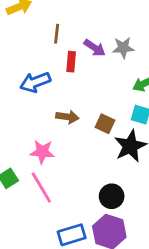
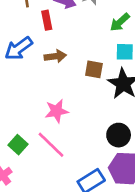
brown arrow: (67, 117) -> (55, 56), moved
pink star: (42, 152) -> (57, 111), moved

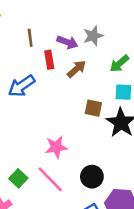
brown arrow: (55, 56) -> (76, 69), moved, turned -36
black circle: (119, 135) -> (92, 177), moved

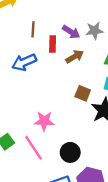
brown line: (30, 38) -> (33, 29), moved

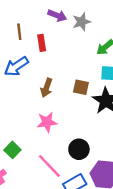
purple arrow: (71, 32) -> (57, 15), moved
brown arrow: (75, 57) -> (47, 88), moved, turned 150
pink line: (33, 148) -> (49, 166), moved

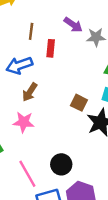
brown arrow: (47, 88) -> (30, 92), moved
pink star: (47, 122) -> (24, 122), moved

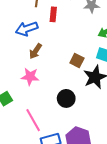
black circle: (61, 164) -> (66, 98), moved

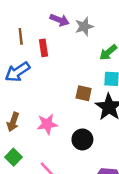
brown arrow: (35, 51) -> (13, 122), moved
pink star: (30, 77) -> (47, 124), moved

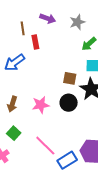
gray star: (84, 26) -> (77, 22), moved
brown line: (21, 36) -> (23, 28), moved
black circle: (82, 139) -> (69, 103), moved

